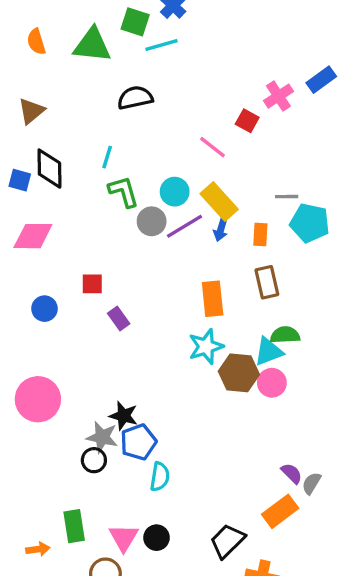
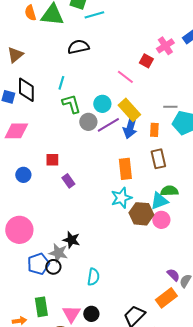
orange semicircle: (36, 42) -> (30, 13), moved
blue arrow: (221, 230) -> (130, 127), size x1.6
blue pentagon: (138, 442) -> (38, 264), moved

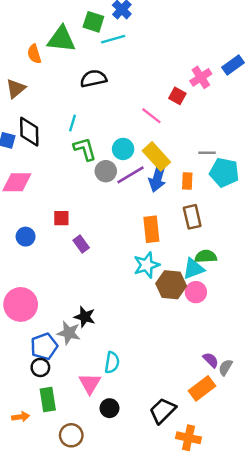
orange semicircle: (30, 13) -> (34, 54), moved
black circle: (53, 267) -> (40, 367), moved
pink triangle: (71, 314) -> (90, 383), moved

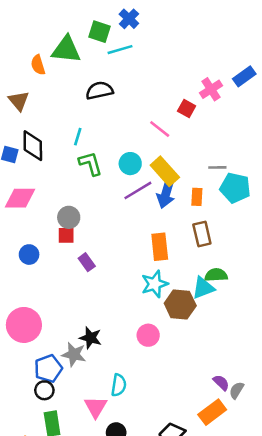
brown triangle: (16, 88) -> (19, 101), turned -30
gray circle: (106, 171) -> (69, 217), moved
pink circle: (196, 292) -> (148, 335), moved

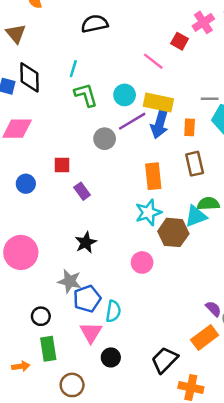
yellow rectangle: (165, 171) -> (158, 102), turned -36
gray circle: (69, 217) -> (105, 139), moved
black star: (91, 338) -> (86, 242), moved, turned 30
blue pentagon: (48, 369) -> (87, 299), moved

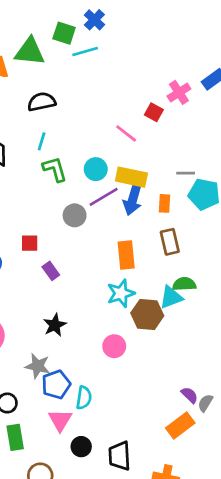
black semicircle: (95, 24) -> (42, 102), moved
black trapezoid: (165, 360) -> (120, 456), moved, turned -48

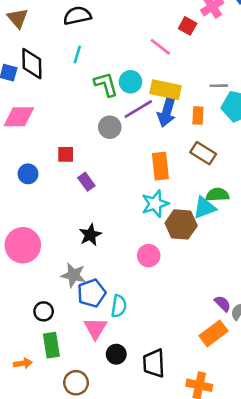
green L-shape: (55, 169) -> (106, 84), moved
brown rectangle: (170, 242) -> (203, 153), turned -45

